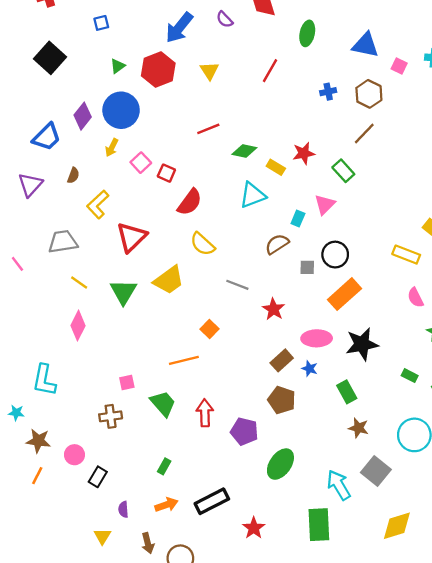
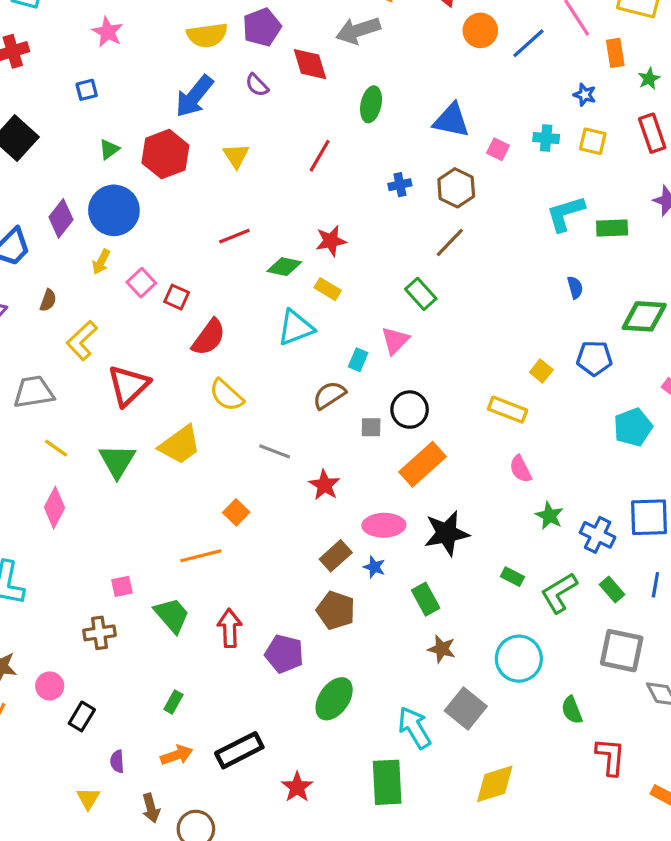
red star: (304, 153) -> (331, 241), moved

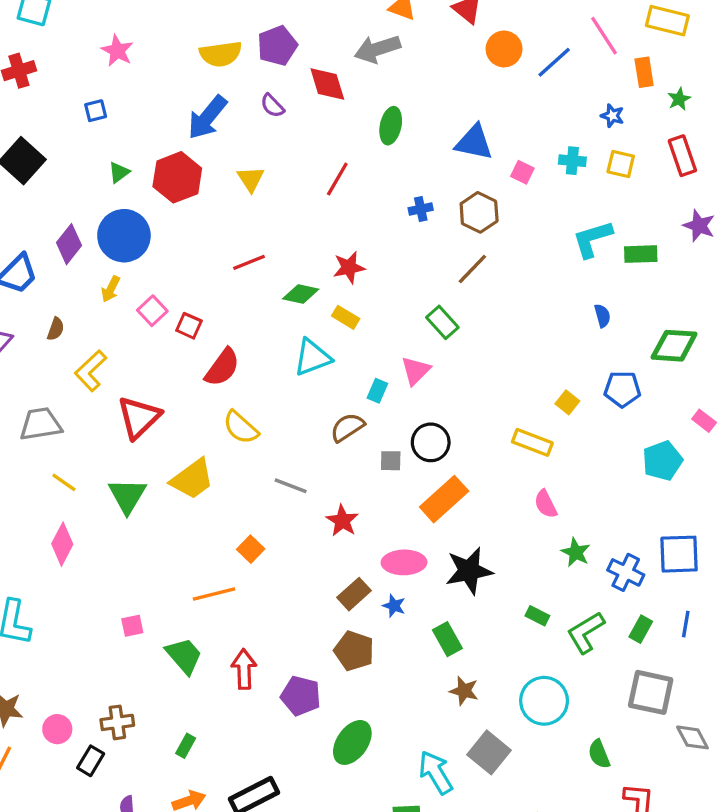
green rectangle: (612, 590) -> (641, 629), turned 70
brown cross: (99, 633) -> (117, 722), moved

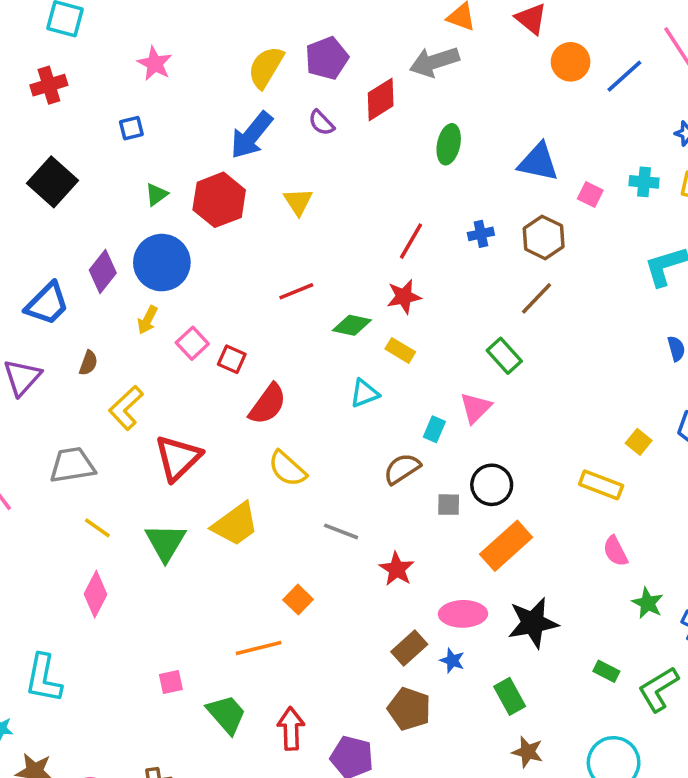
yellow semicircle: (221, 54) -> (266, 67), turned 129
red diamond: (327, 84) -> (381, 99), turned 75
red line: (337, 179) -> (411, 241), moved
cyan triangle: (312, 357) -> (364, 393), size x0.7

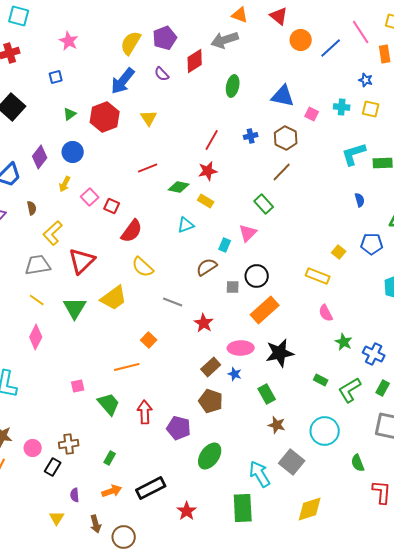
blue circle: (162, 263) -> (73, 152), size x0.7
brown semicircle: (88, 363) -> (32, 208), turned -32
gray trapezoid: (72, 465) -> (38, 265), moved

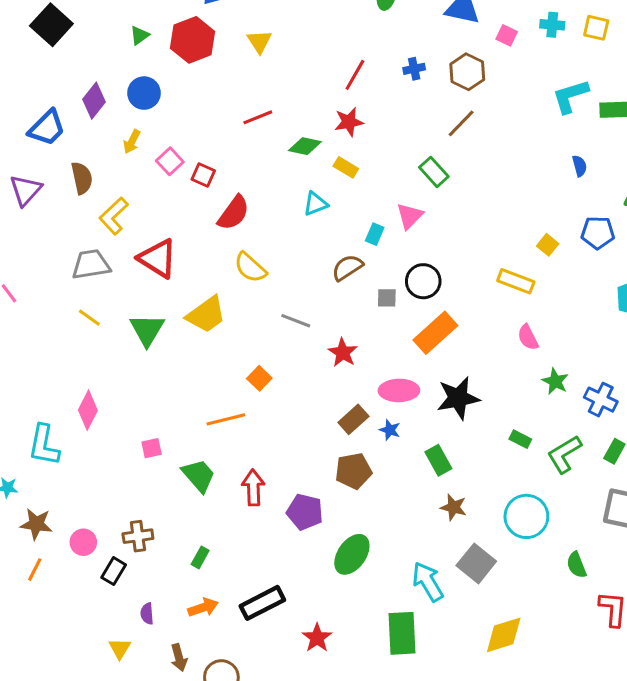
brown semicircle: (32, 208) -> (82, 178), size x1.5
red triangle: (82, 261) -> (158, 258), turned -44
pink diamond: (36, 337) -> (88, 410), moved
brown pentagon: (211, 401) -> (353, 471), turned -30

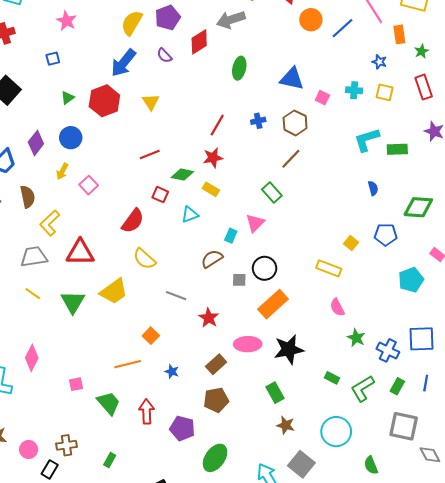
red square: (203, 175) -> (160, 195), moved
red triangle: (158, 258) -> (80, 252), turned -32
blue star: (390, 430) -> (172, 372), moved

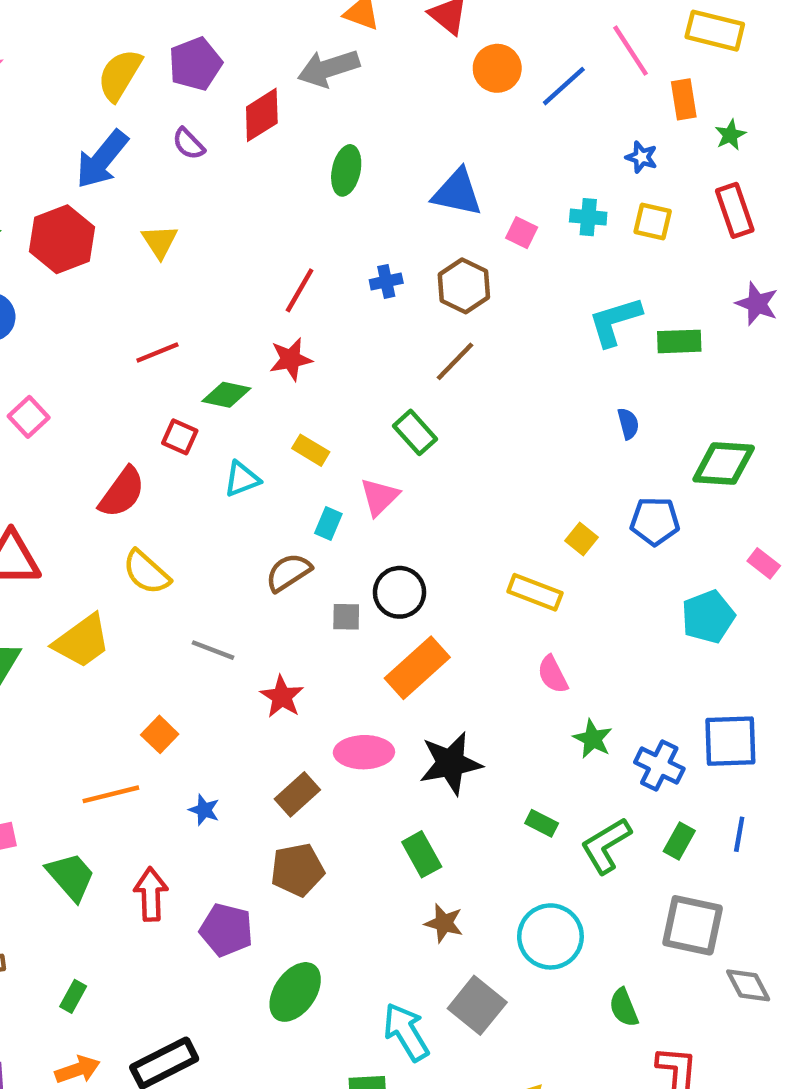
yellow rectangle: (211, 189) -> (311, 450), moved

